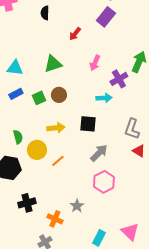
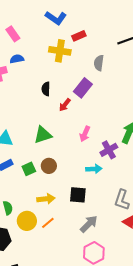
black semicircle: (45, 13) -> (46, 89), moved
purple rectangle: (106, 17) -> (83, 88), moved
orange line: (58, 161) -> (48, 223), moved

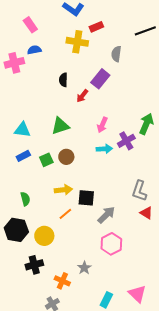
cyan arrow: (94, 169) -> (104, 149), moved
black square: (78, 195) -> (86, 198), moved
yellow circle: (27, 221) -> (44, 236), moved

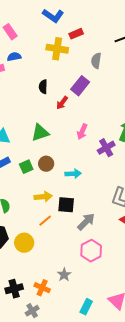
cyan arrow: (104, 149) -> (73, 174), moved
black cross: (34, 265) -> (14, 289), moved

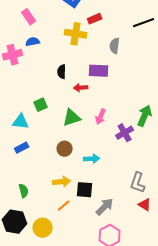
purple rectangle: (80, 86) -> (99, 71), turned 54
red arrow: (62, 103) -> (81, 88), turned 48
green triangle: (40, 133) -> (72, 118), moved
green square: (26, 167) -> (41, 105), moved

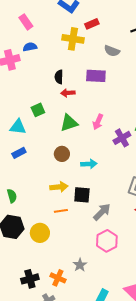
gray semicircle: (115, 46) -> (112, 51), turned -77
red arrow: (81, 88) -> (68, 93), moved
green semicircle: (24, 191) -> (12, 196), moved
orange line: (64, 206) -> (61, 211), turned 32

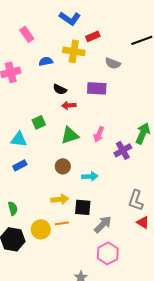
blue semicircle: (30, 47) -> (46, 61), moved
black semicircle: (59, 77) -> (60, 89), turned -64
yellow circle: (40, 233) -> (41, 229), moved

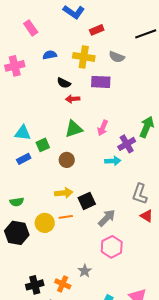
yellow cross: (74, 51) -> (84, 57), moved
green square: (39, 122) -> (43, 145), moved
cyan arrow: (90, 176) -> (113, 161), moved
black square: (83, 207) -> (87, 201), turned -30
green semicircle: (13, 208) -> (17, 202), turned 96

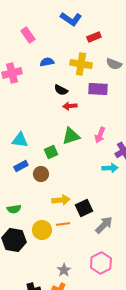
green square: (43, 145) -> (51, 152), moved
brown circle: (67, 160) -> (41, 174), moved
pink hexagon: (112, 247) -> (101, 263), moved
gray star: (85, 271) -> (64, 270), moved

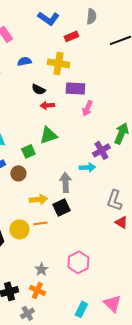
gray semicircle: (114, 64) -> (91, 16), moved, turned -105
pink arrow: (100, 135) -> (87, 108), moved
gray arrow: (104, 225) -> (65, 182), moved, turned -48

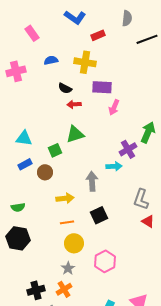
gray semicircle: (91, 16) -> (127, 18), moved
black square: (61, 207) -> (99, 215), moved
yellow circle: (19, 229) -> (74, 243), moved
orange cross: (37, 290) -> (64, 289), turned 35

